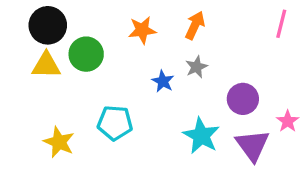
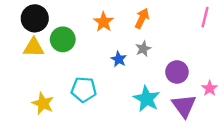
orange star: (142, 30) -> (104, 22), turned -30

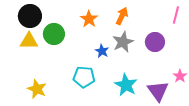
gray star: (143, 49) -> (123, 42), size x1.5
purple circle: (177, 72) -> (155, 42), moved
cyan pentagon: (84, 89) -> (84, 77), moved

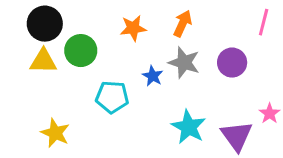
orange star: (89, 19) -> (133, 28), turned 30
gray star: (123, 42) -> (184, 63), turned -30
cyan pentagon: (84, 77) -> (112, 97), moved

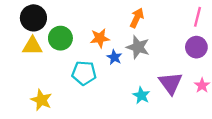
orange star: (133, 28) -> (100, 38), moved
purple circle: (232, 63) -> (196, 47), moved
cyan star: (189, 127) -> (141, 95), size x0.7
purple triangle: (237, 136) -> (171, 83), moved

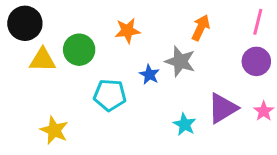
black circle: (33, 18) -> (25, 23), moved
orange arrow: (137, 18) -> (201, 28), moved
orange star: (100, 38) -> (127, 31), moved
purple triangle: (171, 83) -> (223, 108), turned 35

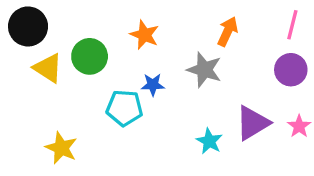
orange star: (127, 31) -> (144, 35), turned 30
yellow triangle: (42, 60) -> (48, 68), turned 32
blue star: (149, 75) -> (153, 85), moved, turned -30

